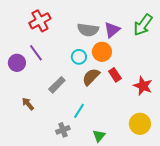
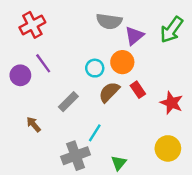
red cross: (40, 21) -> (32, 25), moved
gray semicircle: (88, 30) -> (109, 21), moved
gray cross: (63, 130) -> (76, 156), size x1.6

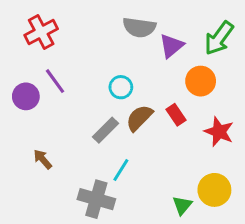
orange circle: (122, 62) -> (201, 81), moved
gray rectangle: (68, 102) -> (106, 130), moved
gray cross: (76, 156) -> (96, 199), turned 36
green triangle: (119, 163) -> (182, 205), moved

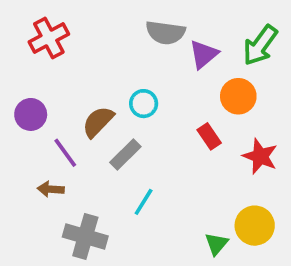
purple line: (55, 81) -> (65, 153), moved
brown semicircle: (139, 118) -> (98, 122), moved
brown arrow: (43, 159) -> (51, 189), turned -45
gray cross: (96, 199) -> (85, 236), moved

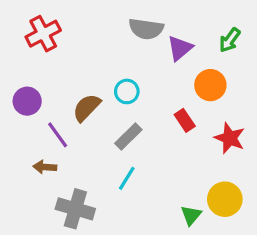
green arrow: (260, 45) -> (230, 40), size x0.7
gray rectangle: (125, 155) -> (128, 136), moved

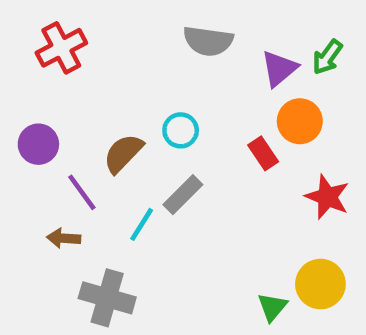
purple triangle: (180, 48) -> (279, 68), moved
red rectangle: (185, 120) -> (263, 153), moved
cyan line: (127, 178) -> (142, 224), moved

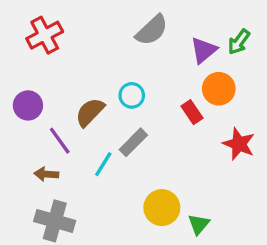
gray semicircle: (208, 41) -> (152, 30), turned -51
yellow circle: (320, 284) -> (162, 208), moved
gray cross: (107, 298) -> (55, 221), moved

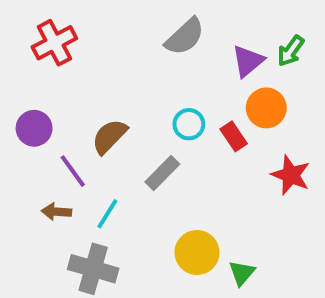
cyan circle: (132, 95) -> (189, 124), moved
cyan line: (103, 164) -> (107, 214), moved
gray cross: (55, 221) -> (93, 269), moved

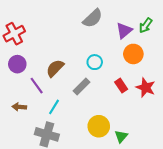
red cross: (54, 43) -> (14, 34), moved
red rectangle: (234, 136) -> (121, 86), moved
brown arrow: (56, 212) -> (19, 107), moved

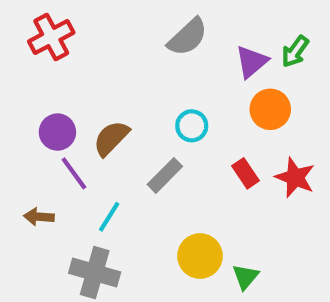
red cross: (14, 34) -> (51, 37), moved
purple circle: (17, 64) -> (57, 132), moved

